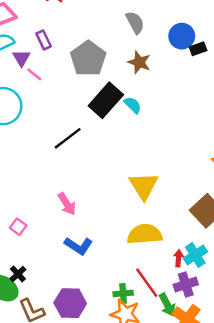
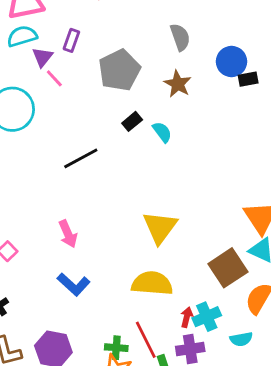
purple rectangle: (44, 40) -> (71, 40), turned 36
black rectangle: (106, 100) -> (132, 121), size x0.5

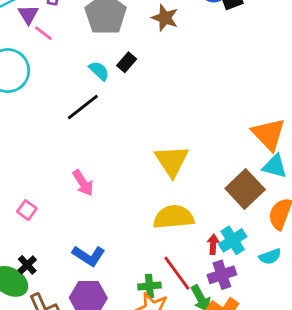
cyan semicircle: (162, 132) -> (99, 71), moved
blue L-shape: (74, 284) -> (89, 256), moved

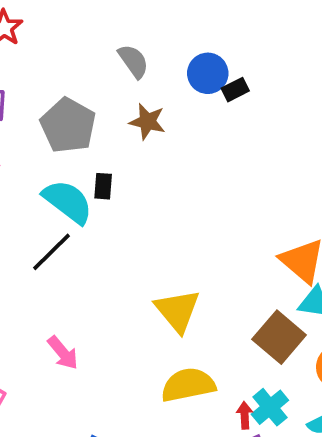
black rectangle: (127, 62) -> (103, 186), turned -30
cyan semicircle: (99, 71) -> (68, 202), size x1.8

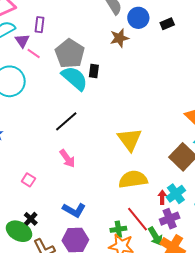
blue circle: (208, 73) -> (138, 18), moved
brown star: (147, 122) -> (119, 38), turned -30
gray pentagon: (68, 125) -> (70, 54), moved
black line: (52, 252) -> (66, 121), moved

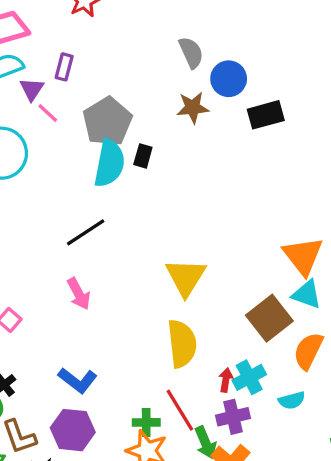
black rectangle: (167, 24) -> (266, 115), moved, size x1.5
cyan semicircle: (75, 78) -> (109, 163), turned 52
yellow semicircle: (133, 179) -> (182, 344), turned 84

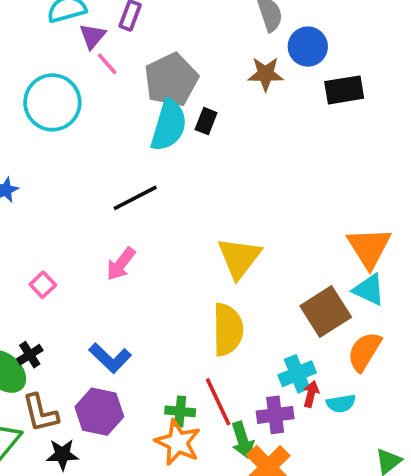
pink arrow: (79, 294) -> (121, 264), turned 60
red arrow: (226, 380) -> (311, 394), moved

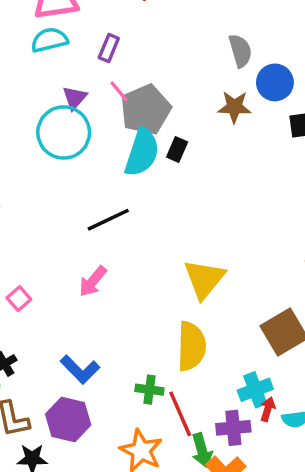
purple triangle: (92, 36) -> (75, 98), moved
pink line: (107, 64) -> (119, 91), moved
cyan circle: (52, 102) -> (64, 132), moved
green cross: (180, 411) -> (149, 390), moved

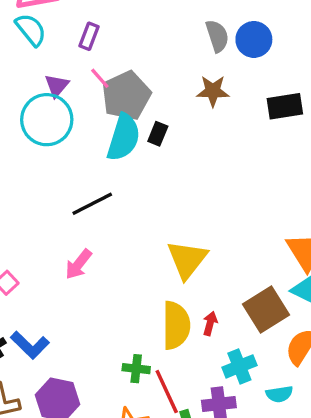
cyan semicircle: (49, 40) -> (31, 30), turned 66
blue circle: (275, 82) -> (254, 39), moved
blue L-shape: (80, 369) -> (30, 345), moved
red arrow: (268, 409) -> (210, 323), moved

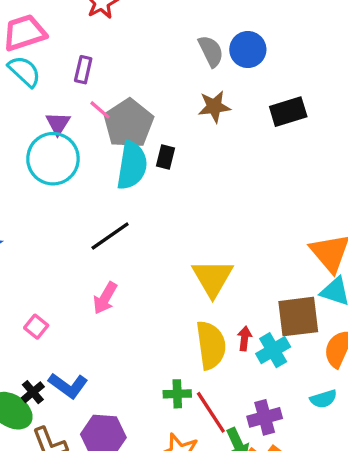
brown square: (266, 309) -> (298, 317), turned 33
cyan cross: (239, 366) -> (273, 350), moved

